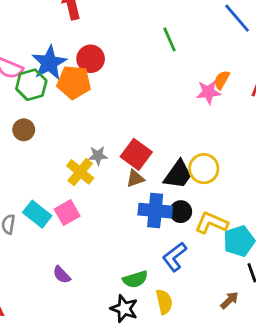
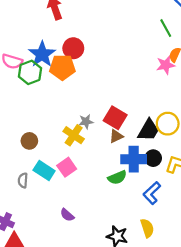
green line: (169, 39) -> (166, 28), moved
brown circle: (24, 130) -> (29, 141), moved
green semicircle: (135, 279) -> (117, 177), moved

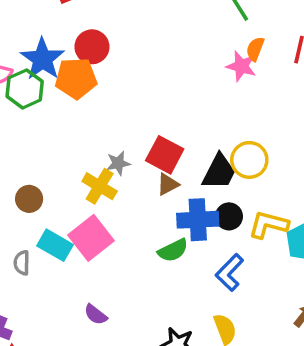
pink star: (166, 65) -> (241, 66), turned 30
pink square: (67, 167) -> (91, 238), size x1.4

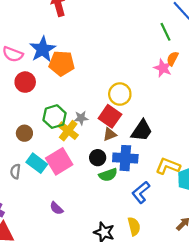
red circle: (92, 47) -> (25, 82), moved
green hexagon: (25, 89) -> (55, 117), moved
yellow circle: (249, 160) -> (120, 94), moved
black circle: (229, 216) -> (98, 158), moved

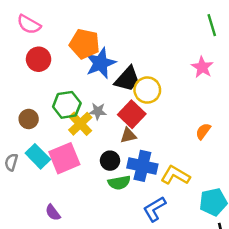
blue star: (43, 49) -> (101, 63), moved
orange semicircle: (173, 59) -> (203, 131), moved
black trapezoid: (142, 131) -> (127, 79), moved
yellow L-shape: (168, 166) -> (175, 175), moved

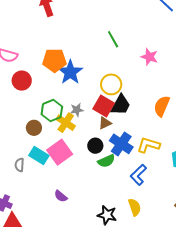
green line: (212, 25) -> (113, 39), moved
black trapezoid: (127, 79) -> (121, 105), moved
brown circle: (29, 119) -> (34, 128), moved
orange semicircle: (203, 131) -> (162, 106), size x1.5
blue cross: (142, 166) -> (121, 144), turned 35

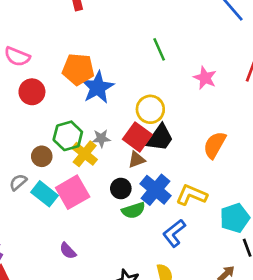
gray semicircle: (19, 165) -> (18, 182), moved, turned 40

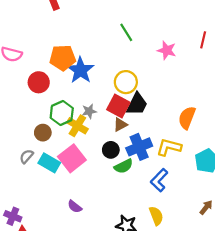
red circle: (32, 92) -> (39, 82), moved
orange semicircle: (215, 145) -> (187, 118), moved
blue cross: (156, 190) -> (139, 147), turned 35

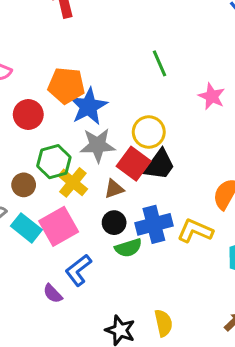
gray star: (89, 111) -> (98, 145), moved, size x1.6
brown triangle: (120, 125) -> (114, 189), moved
blue L-shape: (159, 180) -> (78, 270), moved

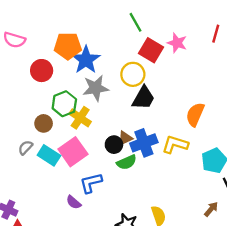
red square: (134, 164) -> (151, 50), moved
brown triangle: (114, 189) -> (125, 138), moved
blue L-shape: (78, 270) -> (91, 183), turned 30

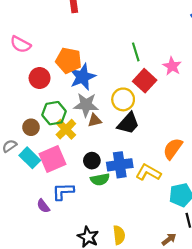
pink star: (177, 43) -> (172, 66), moved
brown triangle: (125, 138) -> (95, 120), moved

